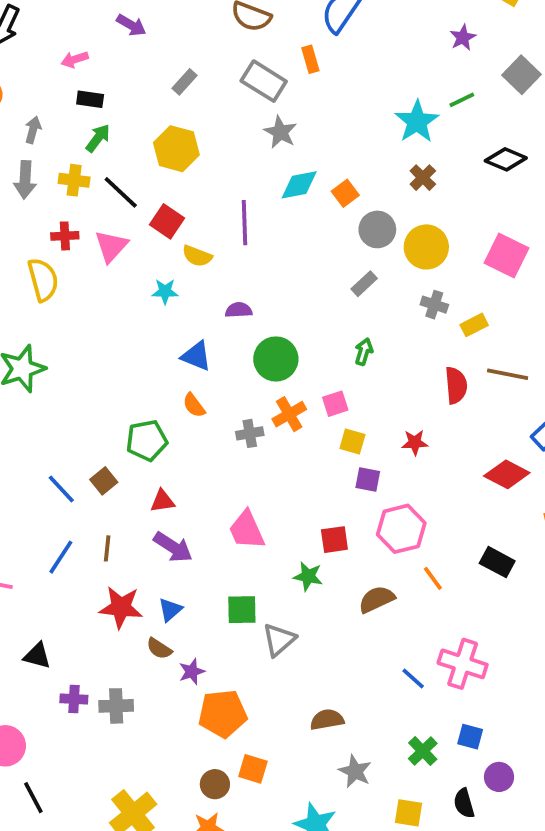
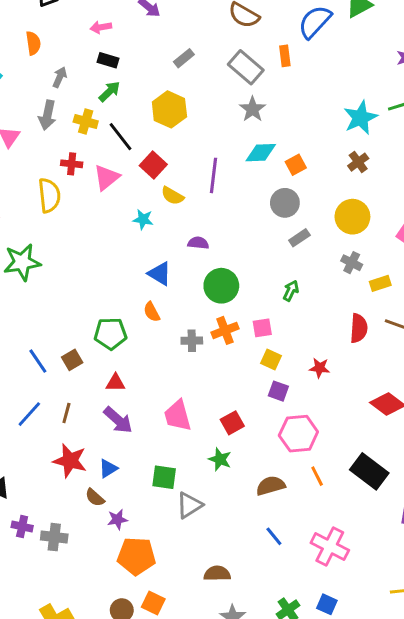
gray circle: (377, 229) -> (285, 203), moved
red square: (334, 540) -> (232, 423), moved, turned -30
black rectangle: (497, 562) -> (369, 471), size x1.4
blue line: (413, 678) -> (274, 536), moved

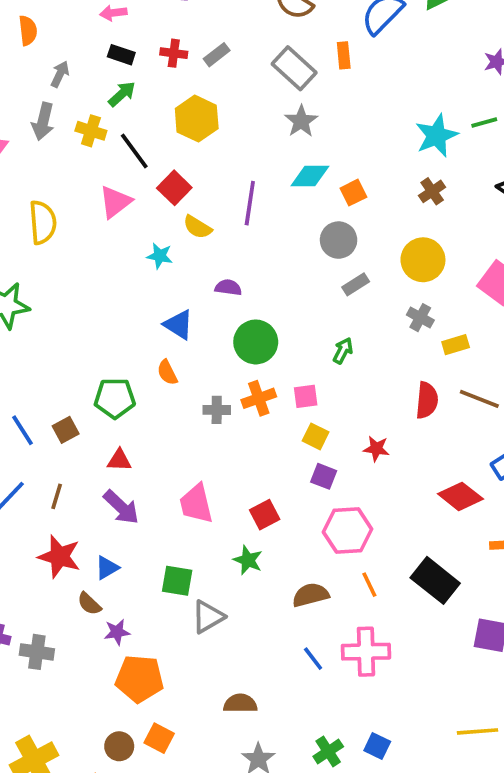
red cross: (72, 164) -> (174, 53), moved
pink cross: (330, 547) -> (366, 652), moved, turned -30

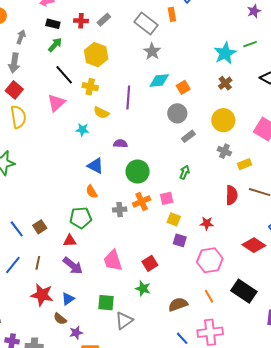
yellow cross: (91, 131) -> (90, 87), moved
red square: (174, 188) -> (14, 90), moved
green pentagon: (115, 398) -> (81, 218), moved
pink hexagon: (347, 531) -> (210, 260), moved

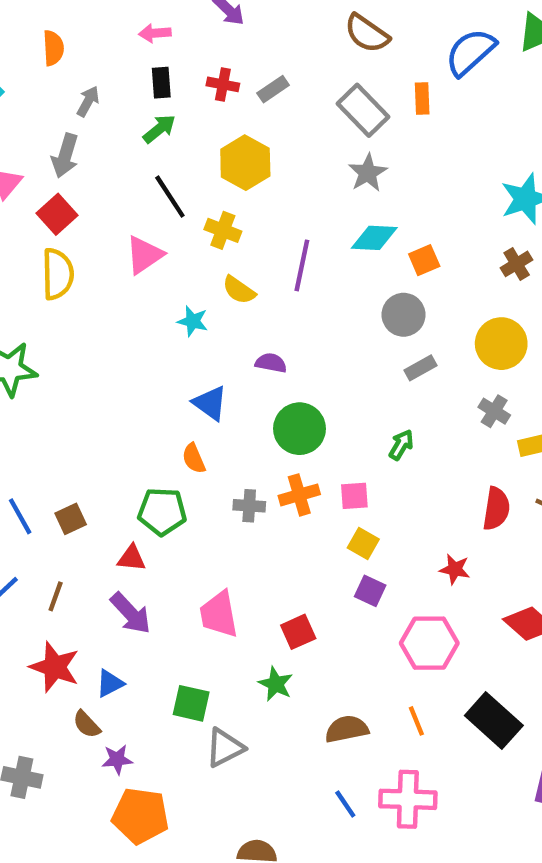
black rectangle: (53, 24) -> (161, 83), turned 64
red star: (207, 223) -> (455, 569), moved

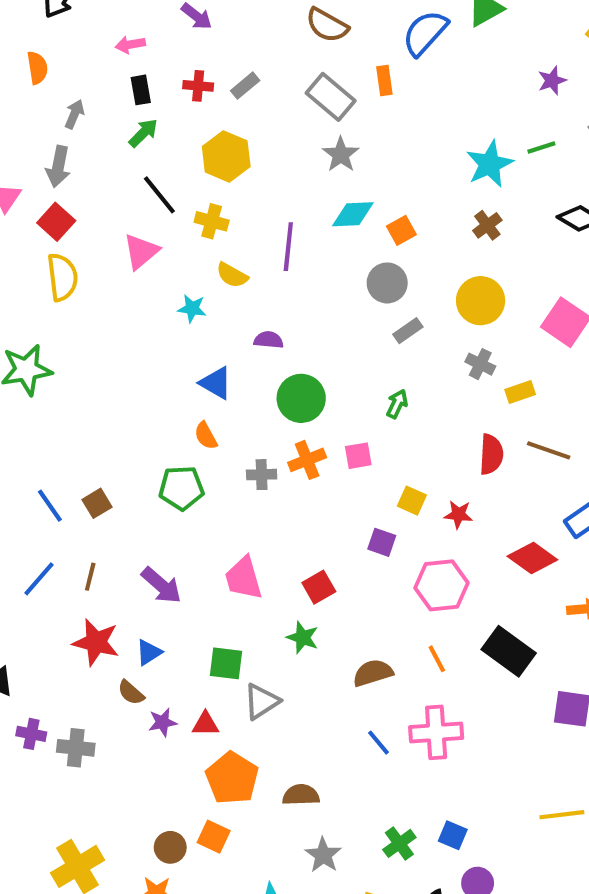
yellow square: (363, 543) -> (412, 501), moved
red triangle: (131, 558) -> (205, 724), moved
orange pentagon: (140, 816) -> (232, 778), moved, turned 30

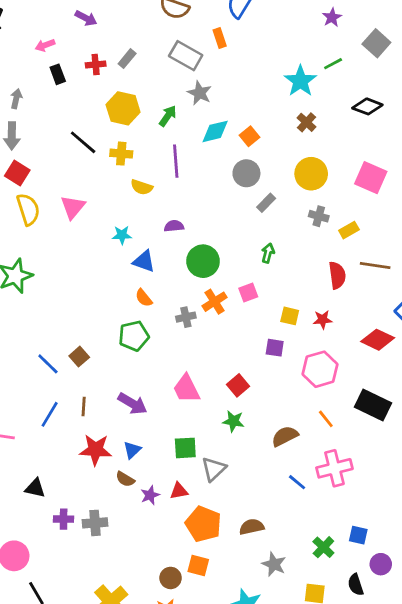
green arrow: (143, 133) -> (168, 116), moved
pink triangle: (141, 251) -> (73, 207), moved
cyan star: (192, 308) -> (122, 235), moved

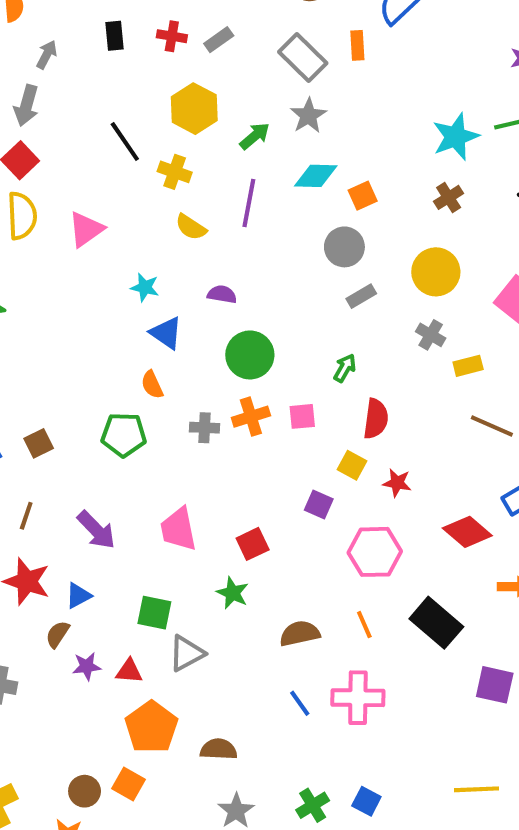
red semicircle: (337, 275) -> (376, 419), moved
brown semicircle: (125, 479) -> (58, 634), turned 78

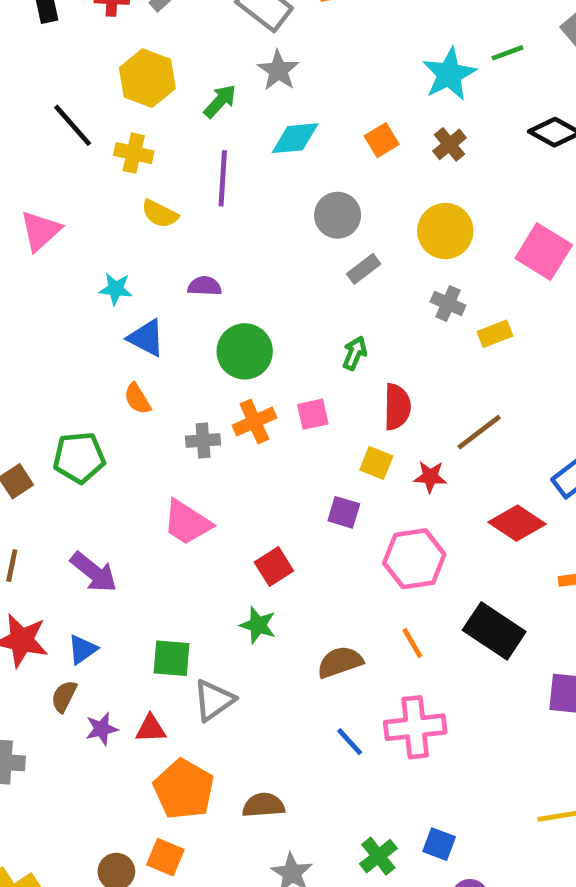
orange square: (363, 196) -> (382, 140), moved
brown line: (492, 426) -> (479, 432), moved, turned -54
green pentagon: (124, 435) -> (79, 458), moved
pink trapezoid: (178, 529) -> (187, 523), moved, turned -39

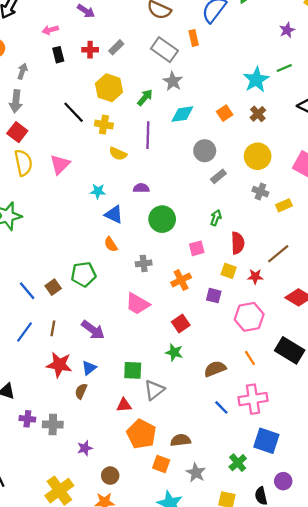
orange cross: (254, 422) -> (181, 280), moved
purple star: (102, 729) -> (85, 448), moved
blue square: (439, 844) -> (266, 441), moved, size x1.6
orange square: (165, 857) -> (161, 464), moved

